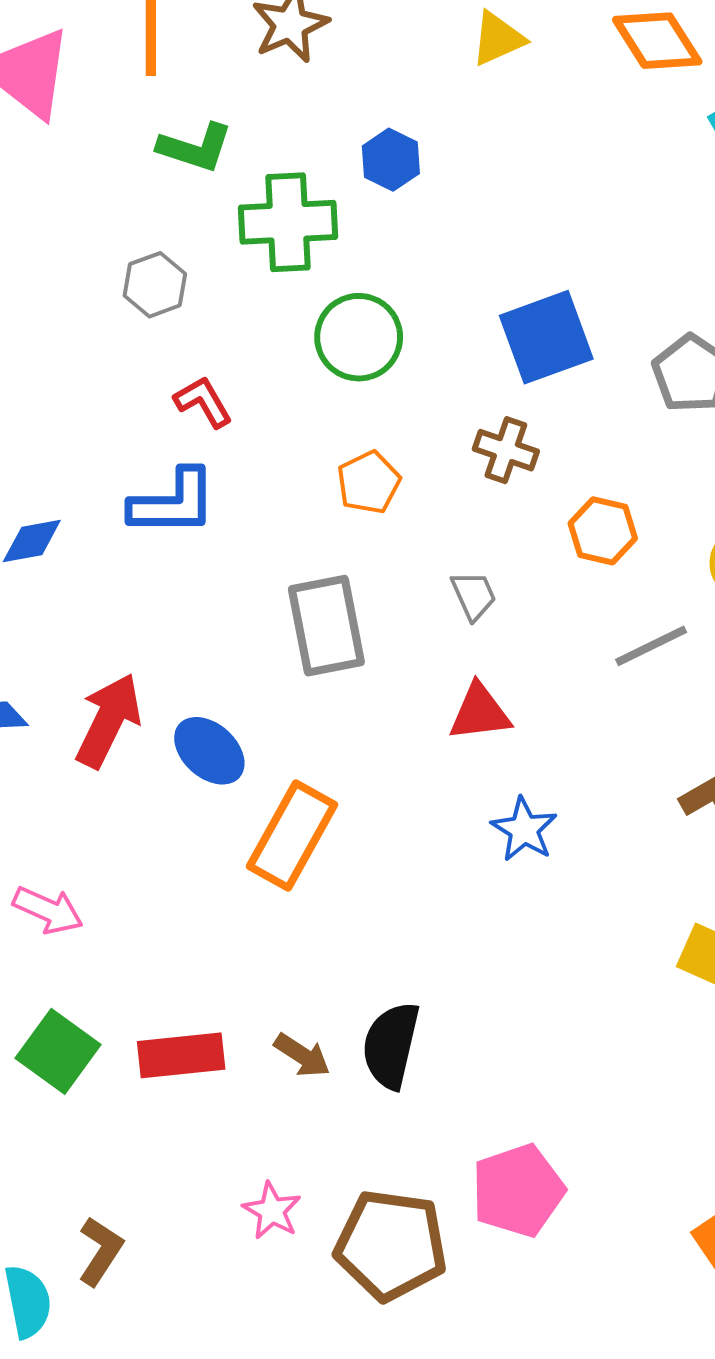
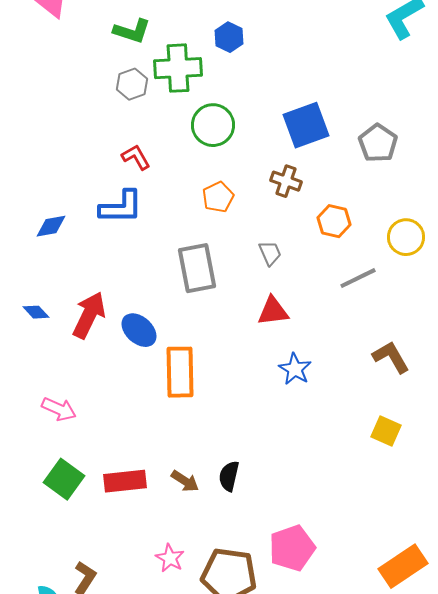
gray hexagon: (155, 285) -> (132, 84), moved
orange rectangle: (292, 835) -> (180, 372), turned -30
black semicircle: (391, 1045) -> (229, 476), size x0.7

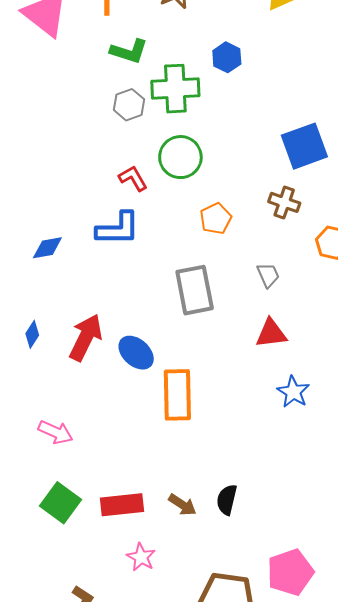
green circle: (213, 125) -> (180, 157), moved
blue diamond: (36, 312) -> (32, 334), turned 76
pink star: (170, 558) -> (141, 557), moved

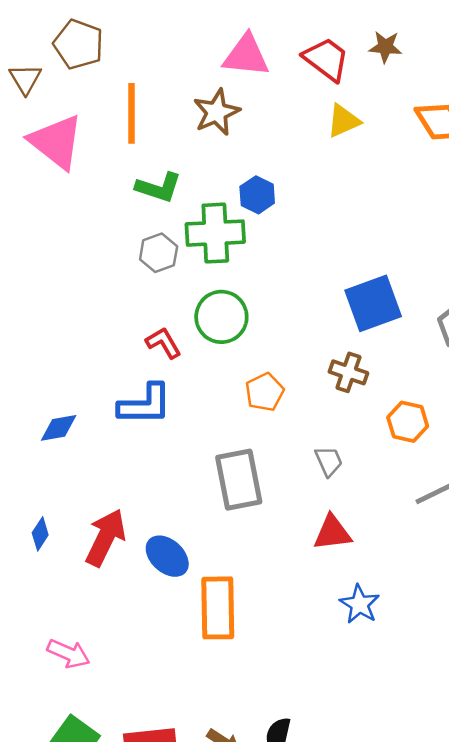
blue hexagon: (227, 57) -> (257, 195), moved

